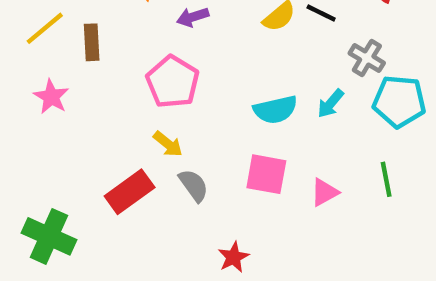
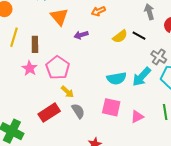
yellow line: (45, 28) -> (14, 37), turned -36
pink pentagon: (173, 82) -> (58, 68), moved
pink star: (51, 97) -> (30, 68), moved
cyan arrow: (331, 103) -> (142, 77), size x1.5

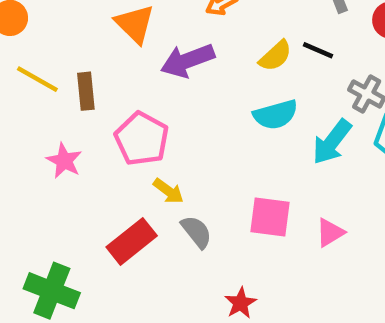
purple arrow: (81, 35) -> (188, 61), size x1.6
yellow line: (14, 37) -> (37, 79), turned -72
pink star: (30, 68) -> (64, 161), moved
cyan semicircle: (117, 78) -> (276, 115), moved

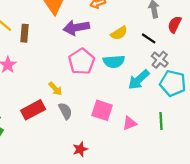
black line: (318, 50) -> (149, 38), moved
pink pentagon: (142, 139) -> (82, 61), moved

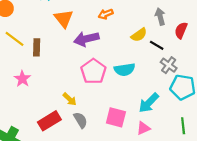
yellow semicircle: (119, 33) -> (139, 35), moved
cyan arrow: (139, 80) -> (149, 103), moved
green line: (161, 121) -> (183, 126), moved

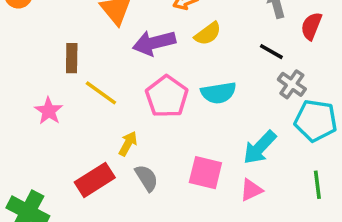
yellow semicircle: (139, 35) -> (208, 34), moved
yellow line: (15, 39) -> (101, 93), moved
yellow arrow: (70, 99) -> (128, 144), turned -104

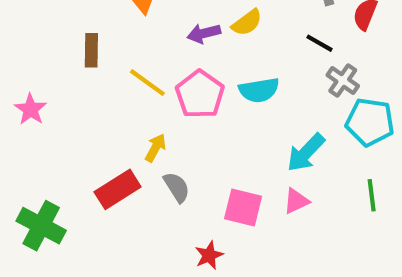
purple arrow: (154, 43) -> (204, 33), moved, size x0.7
yellow line: (101, 93) -> (147, 83), moved
pink star: (49, 111) -> (31, 109), moved
pink square: (205, 173) -> (243, 208), moved

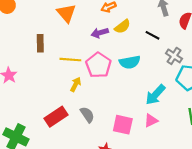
black line: (319, 43) -> (153, 35), moved
yellow line: (147, 83) -> (70, 60), turned -30
yellow arrow: (155, 148) -> (76, 84), moved

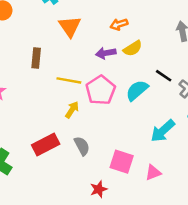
black line: (153, 35) -> (164, 76), moved
cyan semicircle: (130, 62) -> (137, 90), turned 144
pink triangle: (151, 121) -> (153, 173), moved

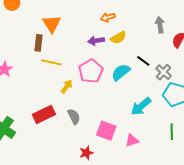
orange triangle: (70, 27) -> (52, 24), moved
yellow line: (69, 80) -> (51, 62), moved

